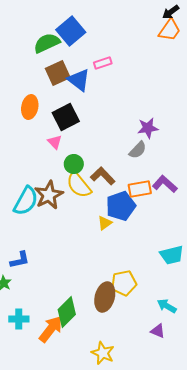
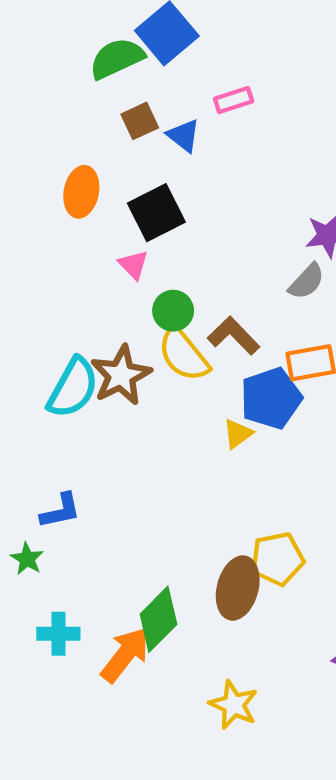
brown square: (58, 73) -> (140, 121), size x0.7
blue triangle: (79, 80) -> (183, 136), size x0.7

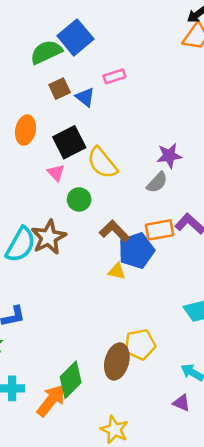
brown L-shape: (234, 336) -> (114, 231), moved
yellow semicircle: (183, 354) -> (102, 163), moved
yellow triangle: (238, 434) -> (117, 271), turned 48

